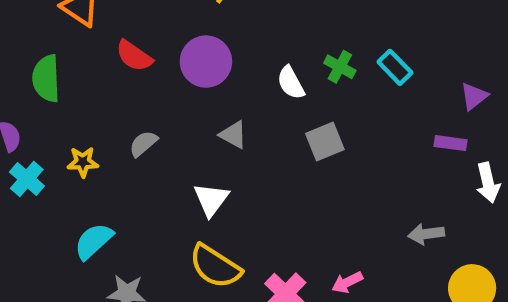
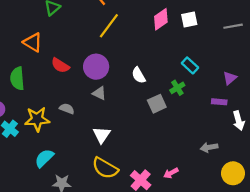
green cross: (340, 67) -> (177, 88), moved, turned 32
gray triangle: (233, 135) -> (99, 93), moved
gray semicircle: (143, 144) -> (67, 109), turned 64
yellow star: (83, 162) -> (37, 119), size x1.6

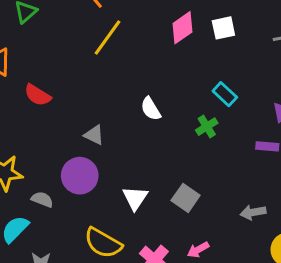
purple circle: (96, 67) -> (80, 176), moved
gray square: (157, 104) -> (186, 198), moved, turned -30
gray semicircle: (67, 109) -> (42, 199), moved
white triangle: (102, 135) -> (135, 198), moved

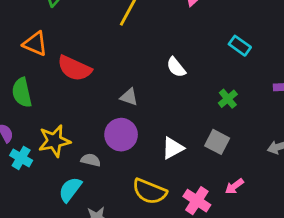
red semicircle: (38, 95) -> (74, 68), size x1.4
green cross: (207, 127) -> (228, 99), moved
white triangle: (135, 198) -> (173, 148), turned 35

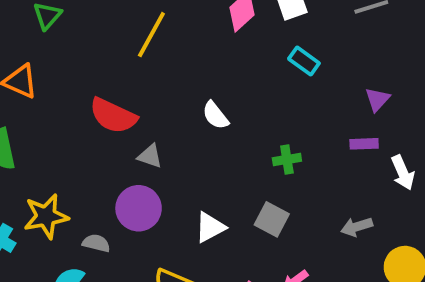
cyan rectangle: (240, 46) -> (304, 61), moved
red semicircle: (74, 68) -> (113, 116), moved
green cross: (228, 99) -> (287, 159), turned 30

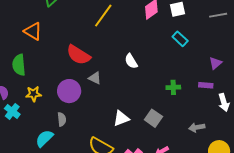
green cross: (287, 159) -> (173, 87), moved
purple circle: (139, 208) -> (69, 91), moved
yellow star: (46, 216) -> (34, 94), moved, size x0.7
gray semicircle: (96, 243) -> (62, 119), turned 64

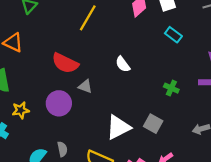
green cross: (173, 87) -> (171, 88), turned 32
white triangle: (121, 118) -> (118, 127), size x1.4
gray semicircle: (62, 119) -> (62, 149), moved

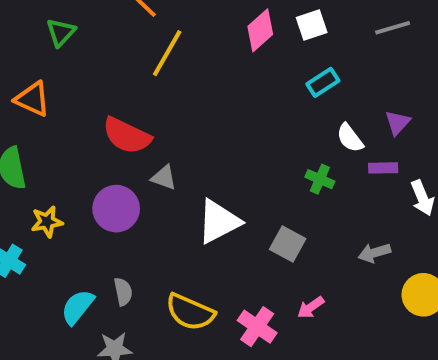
cyan rectangle: (173, 35) -> (323, 82), turned -70
white semicircle: (123, 64) -> (350, 138), moved
white triangle: (118, 127) -> (219, 222), moved

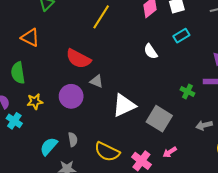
white semicircle: (350, 138) -> (151, 51), moved
green cross: (320, 179) -> (187, 92), moved
gray square: (288, 244) -> (159, 119), size x1.4

